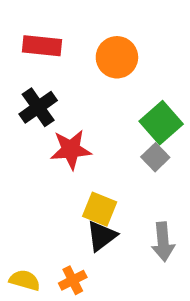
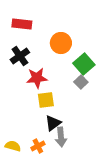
orange circle: (117, 57) -> (61, 43), moved
yellow square: (100, 209) -> (46, 100), moved, turned -30
gray arrow: (163, 242) -> (61, 137), moved

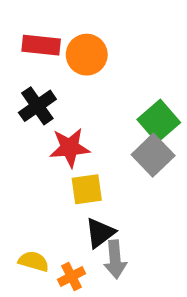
orange circle: (61, 43) -> (87, 55), moved
gray square: (81, 82) -> (153, 155), size x1.5
yellow semicircle: (13, 146) -> (34, 261), moved

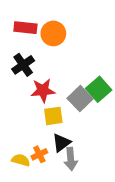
green square: (159, 121) -> (99, 89), moved
gray square: (153, 155) -> (80, 99), moved
orange cross: (72, 277) -> (39, 154), moved

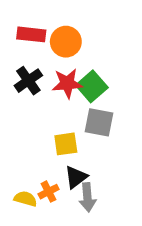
green square: (99, 89) -> (92, 86), moved
red star: (43, 90) -> (67, 83), moved
gray square: (80, 99) -> (99, 122), turned -35

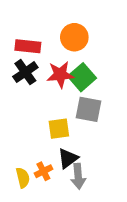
red rectangle: (31, 34) -> (28, 46), moved
orange circle: (66, 42) -> (74, 37), moved
yellow semicircle: (25, 199) -> (23, 178), turned 60

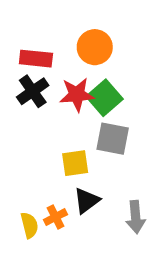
gray arrow: (78, 176) -> (136, 217), moved

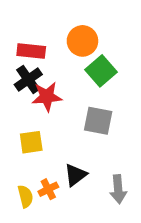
red star: (77, 95) -> (47, 97), moved
green square: (105, 98) -> (101, 71), moved
yellow square: (75, 163) -> (31, 142), moved

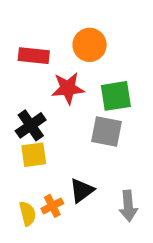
green square: (101, 71) -> (116, 96), moved, turned 32
black cross: (28, 79) -> (31, 125), moved
red star: (47, 97) -> (68, 88), moved

